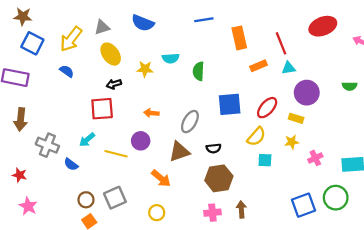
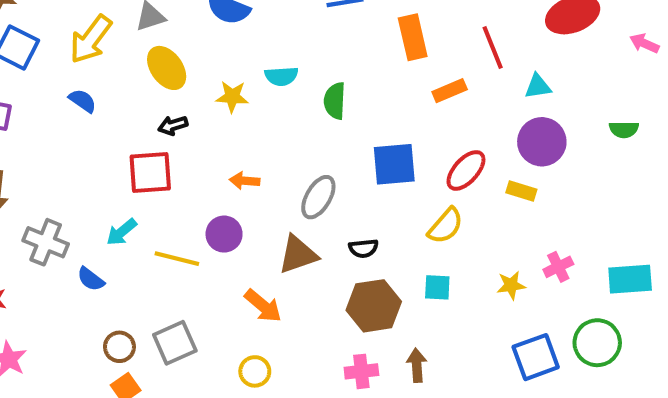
cyan triangle: (289, 68) -> (538, 86), moved
yellow star: (292, 142) -> (511, 285), moved
cyan square: (265, 160) -> (437, 287), moved

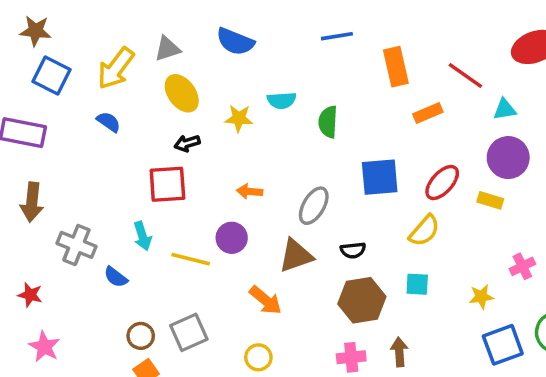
red line: (493, 47) -> (465, 75), turned -33
cyan arrow: (122, 232) -> (142, 236), turned -68
yellow star: (511, 285) -> (481, 297), moved

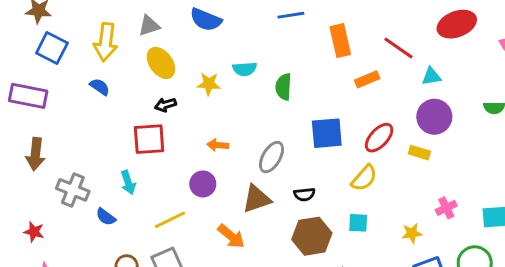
yellow arrow: (116, 68) -> (106, 42), turned -30
yellow line: (191, 259) -> (170, 220), moved, turned -40

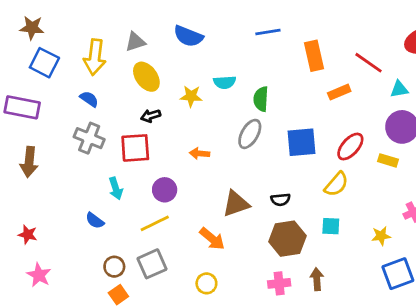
gray ellipse: (272, 157) -> (250, 134), moved
purple circle: (203, 184) -> (165, 190), moved
gray cross: (73, 190) -> (89, 138), moved

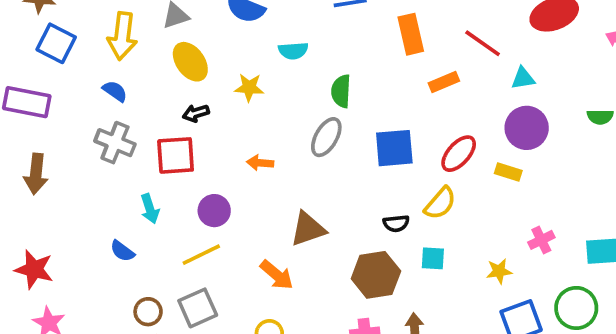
cyan semicircle: (225, 82) -> (293, 51), moved
black semicircle: (281, 200) -> (396, 223), moved
red star: (28, 235) -> (34, 269), size x1.5

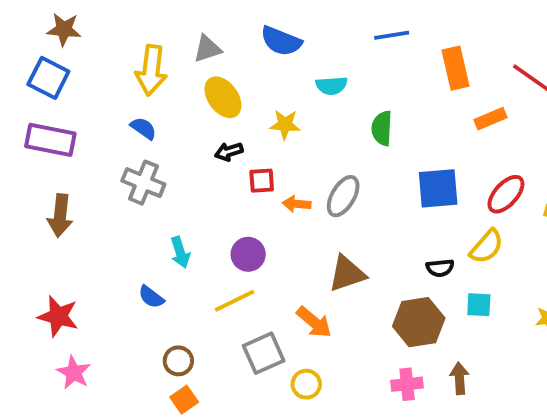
blue square: (56, 43) -> (48, 78), moved
gray ellipse: (326, 137) -> (343, 196), moved
red square: (176, 155) -> (262, 181), moved, size x0.6
gray square: (198, 308) -> (264, 353), moved

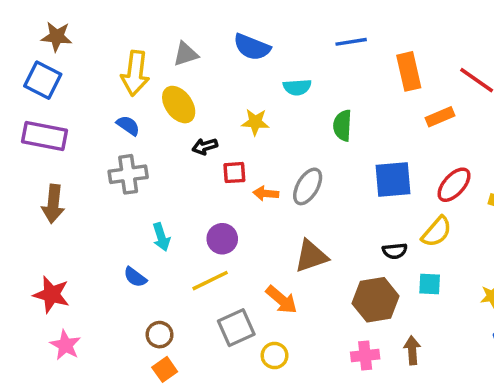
yellow ellipse: (223, 97) -> (179, 105), moved
gray cross: (143, 183) -> (128, 174), turned -30

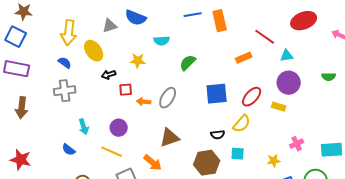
gray triangle: (186, 54) -> (110, 26), moved
orange rectangle: (409, 71) -> (220, 21), moved
green semicircle: (342, 125) -> (188, 63), turned 42
yellow line: (210, 281) -> (112, 152), turned 50

